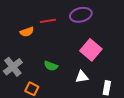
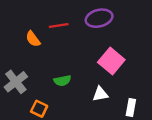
orange semicircle: (27, 32) -> (33, 39), turned 72
green semicircle: (51, 66) -> (62, 81), turned -32

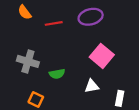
orange semicircle: (33, 39) -> (25, 12), moved
gray cross: (16, 82) -> (28, 61), moved, turned -35

